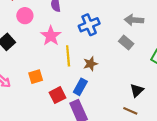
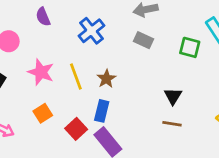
pink star: (51, 36) -> (41, 72), moved

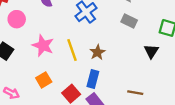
black triangle: (173, 96) -> (151, 51), moved
brown line: (172, 124) -> (135, 93), moved

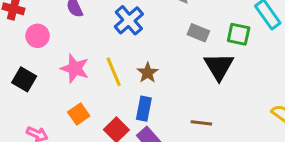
gray rectangle: (129, 21) -> (198, 33), moved
black triangle: (151, 51) -> (219, 66), size x1.5

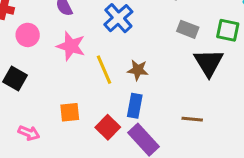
pink star: (75, 69) -> (71, 46), moved
brown star: (148, 73) -> (138, 70), turned -30
orange square: (79, 114) -> (70, 112), turned 30

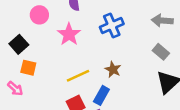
yellow line: (104, 70) -> (78, 76), moved, turned 70
orange square: (70, 112) -> (28, 68), moved

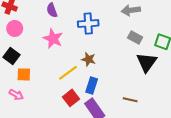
pink circle: (39, 15) -> (15, 28), moved
blue cross: (112, 26) -> (88, 24), turned 30
brown star: (113, 69) -> (89, 59), moved

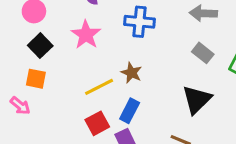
black square: (12, 56) -> (40, 46), moved
black triangle: (147, 62) -> (197, 100), moved

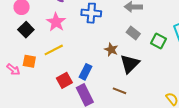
brown star: (131, 73) -> (111, 50), moved
orange square: (36, 79) -> (29, 61), moved
yellow line: (99, 87) -> (54, 50), moved

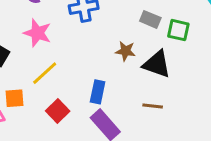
green square: (159, 41) -> (178, 30), moved
black triangle: (130, 64) -> (157, 64), turned -40
red square: (64, 80) -> (58, 111), moved

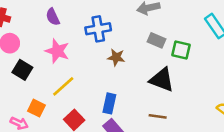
brown star: (125, 51) -> (116, 57), moved
orange square: (15, 98) -> (36, 108), turned 30

